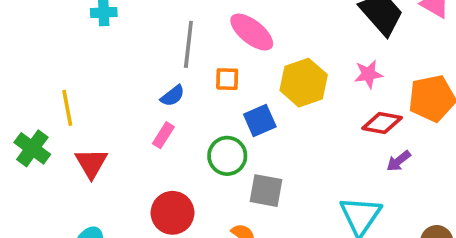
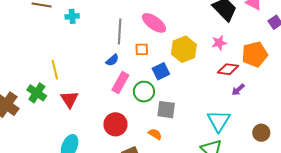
pink rectangle: (163, 135) -> (120, 83), moved, size x1.5

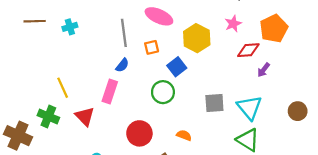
pink rectangle: (120, 83) -> (110, 91), moved
gray square: (166, 110) -> (214, 103), moved

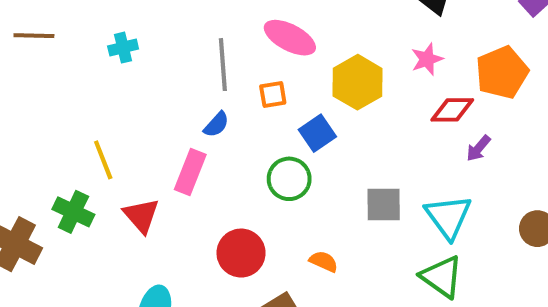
brown line: (35, 21) -> (34, 36), moved

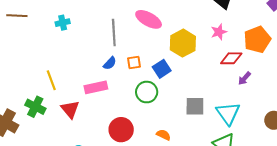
orange square: (273, 94) -> (134, 63), moved
pink rectangle: (190, 172) -> (96, 87), turned 55

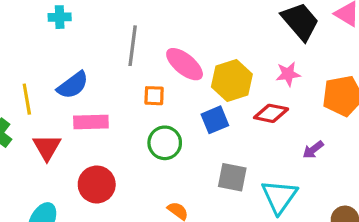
pink ellipse: (149, 19) -> (185, 64), moved
red diamond: (231, 58) -> (271, 113), moved
blue semicircle: (110, 63) -> (73, 85), moved, size x1.5
blue square: (162, 69) -> (215, 120), moved
red circle: (121, 130) -> (97, 184), moved

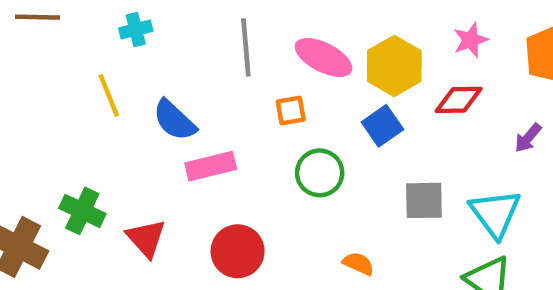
blue semicircle: (73, 85) -> (174, 120), turned 92
yellow line: (27, 99) -> (109, 95), moved
red triangle: (47, 147) -> (146, 238), moved

